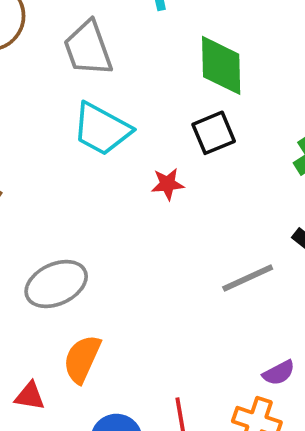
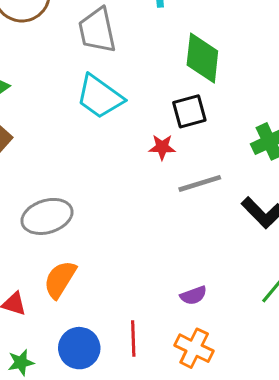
red star: (168, 184) -> (162, 147), moved
gray line: (248, 278) -> (200, 183), moved
purple semicircle: (279, 373) -> (193, 295), moved

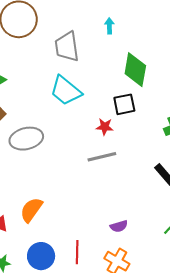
gray line: (200, 183) -> (102, 157), moved
gray ellipse: (47, 216) -> (26, 139), moved

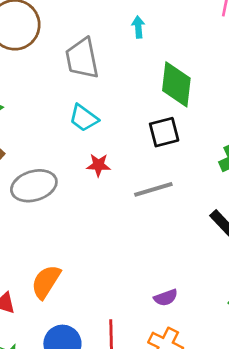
cyan trapezoid: (66, 91) -> (84, 118), size x0.7
red star: (105, 127) -> (98, 165), moved
gray line: (102, 157) -> (153, 189), moved

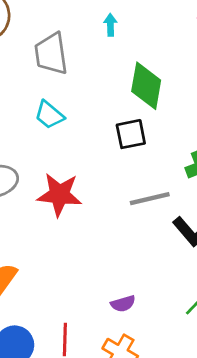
red star: (98, 165) -> (59, 195), moved, size x1.8
gray line: (153, 189) -> (150, 199), moved

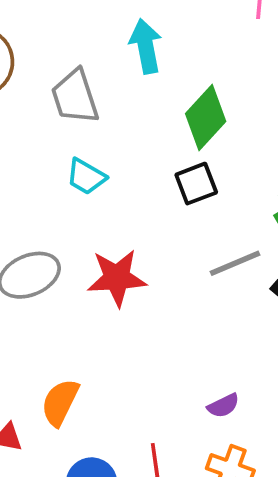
cyan arrow: (110, 25) -> (146, 46), size x1.8
green diamond: (146, 86) -> (206, 117), turned 42

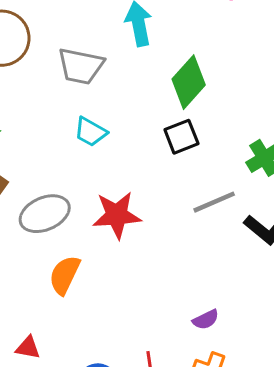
gray trapezoid: (75, 97) -> (81, 66), turned -60
orange semicircle: (60, 402) -> (65, 275), moved

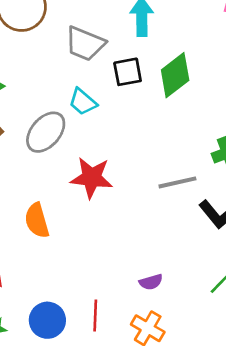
black square: (181, 137) -> (128, 72), moved
gray ellipse: (45, 214) -> (46, 132), moved, turned -36
orange semicircle: (65, 275) -> (37, 220), turned -52

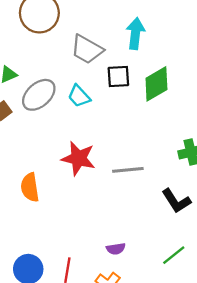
gray ellipse: (46, 132) -> (39, 95), moved
gray line: (177, 182) -> (128, 170), moved

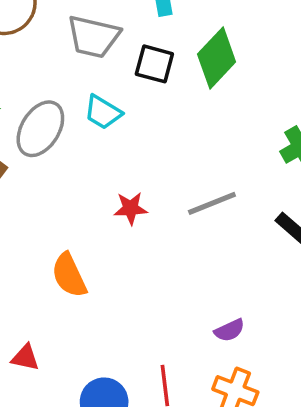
black square: (118, 76) -> (154, 64), turned 35
red star: (78, 158) -> (131, 208), size x0.6

